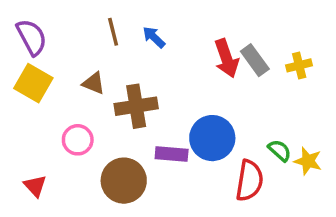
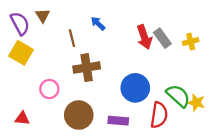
brown line: (113, 32) -> (72, 38), moved
brown triangle: (94, 83) -> (43, 16), moved, turned 35
green semicircle: (280, 150) -> (178, 96), size x1.6
purple rectangle: (172, 154) -> (118, 121), moved
red triangle: (35, 186) -> (22, 118), turned -42

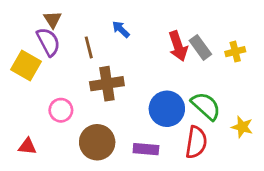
purple semicircle: (20, 23) -> (48, 42), moved
green semicircle: (178, 96) -> (206, 106), moved

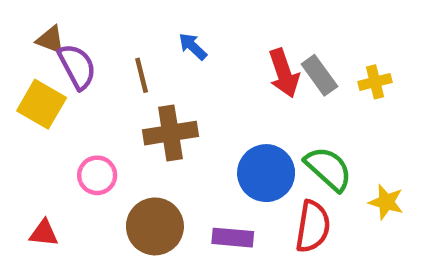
brown triangle: (53, 20) -> (50, 40), moved, turned -36

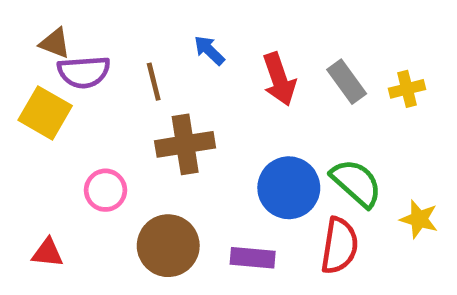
purple semicircle: (77, 66) -> (84, 72), turned 114
red arrow: (284, 73) -> (279, 79), moved

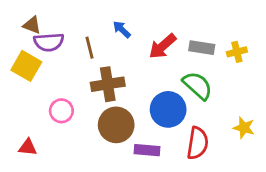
red arrow: (279, 79) -> (162, 46), turned 68
gray rectangle: (347, 82) -> (202, 48), turned -45
green semicircle: (356, 183) -> (198, 86), moved
brown circle: (168, 246) -> (116, 125), moved

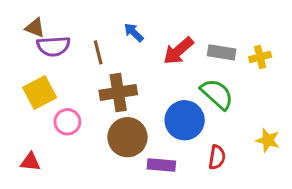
yellow square: (26, 66) -> (40, 92), moved, turned 32
red semicircle: (198, 143) -> (217, 157), size x0.7

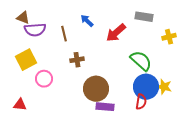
gray rectangle: (222, 52) -> (144, 17), moved
brown cross: (118, 92) -> (77, 60), size x0.6
blue circle: (185, 120) -> (146, 87), moved
brown circle: (127, 137) -> (96, 89), moved
yellow star: (268, 140) -> (164, 87), moved

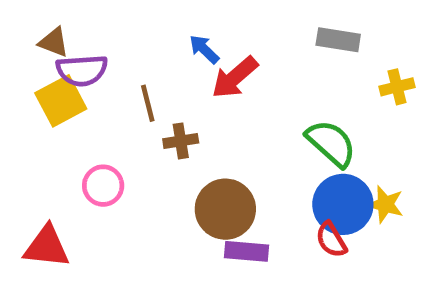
red arrow: (116, 33) -> (235, 77), moved
brown line: (64, 34) -> (148, 103), moved
yellow square: (26, 60) -> (61, 101), moved
red semicircle: (141, 102) -> (331, 240), turned 140
red triangle: (20, 105) -> (47, 247), size x1.5

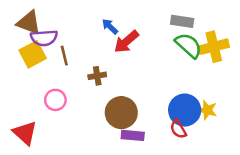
brown triangle: (54, 42) -> (29, 23), size x1.5
yellow cross: (397, 87) -> (214, 47), size x1.6
brown line: (148, 103) -> (64, 56), moved
green semicircle: (331, 143) -> (188, 45), moved
red triangle: (47, 247) -> (25, 133), turned 36

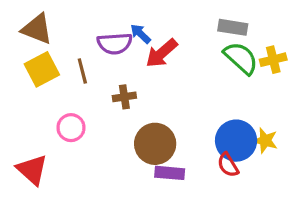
purple semicircle: (44, 38) -> (115, 43), moved
yellow cross: (214, 47) -> (273, 60), size x0.7

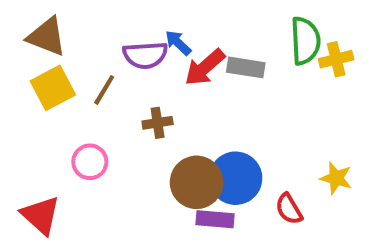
gray rectangle: (233, 27) -> (246, 67), moved
green semicircle: (241, 58) -> (305, 41), moved, turned 45
yellow cross: (273, 60) -> (336, 59), moved
brown line: (82, 71) -> (104, 90), turned 45
blue circle: (236, 141) -> (236, 178), moved

